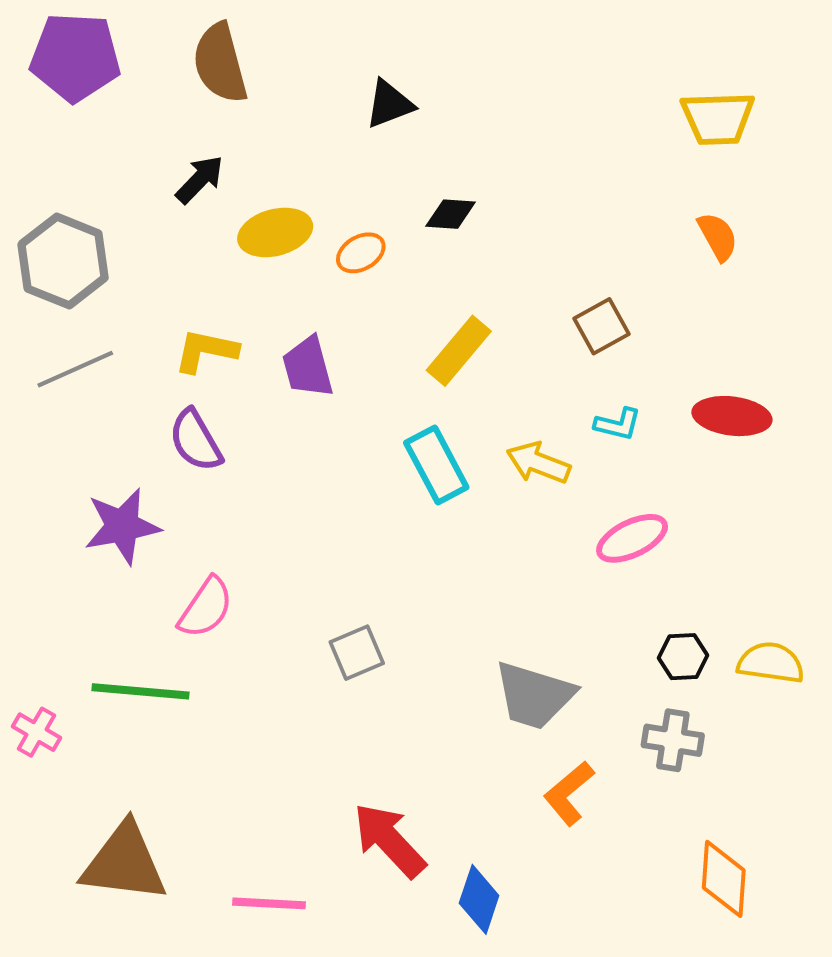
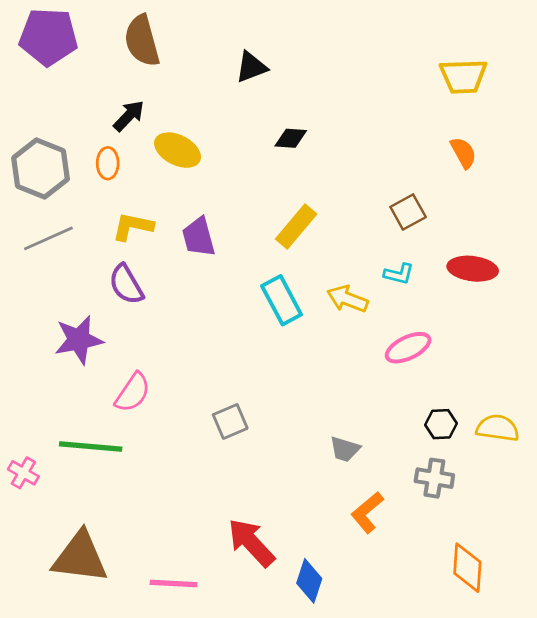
yellow ellipse: (275, 232) -> (178, 150), turned 42
orange ellipse: (361, 253) -> (108, 163), moved, turned -60
brown square: (601, 326) -> (408, 212), moved
gray trapezoid: (534, 695) -> (345, 449), size x0.6

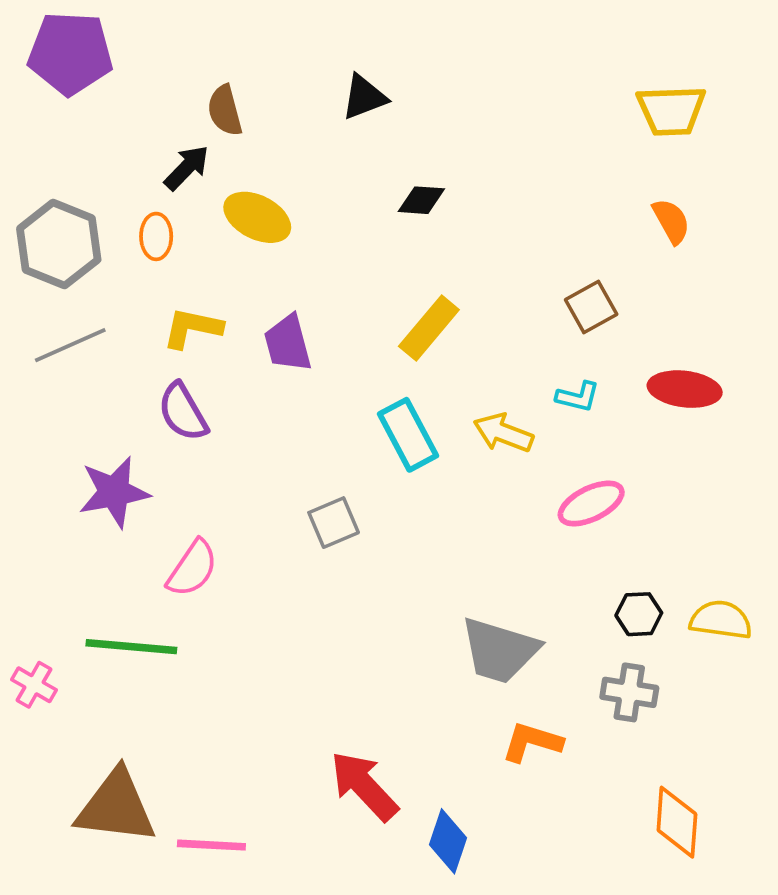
brown semicircle: (142, 41) -> (225, 110), moved, size x0.7
gray square: (230, 421) -> (334, 523), moved
gray trapezoid: (345, 449) -> (500, 650), size x1.8
orange L-shape: (367, 512) -> (532, 742), turned 57
pink line: (174, 583) -> (211, 845), moved

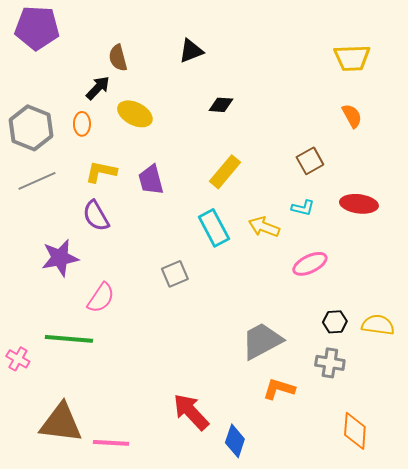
gray trapezoid: (500, 650) -> (262, 341), turned 135

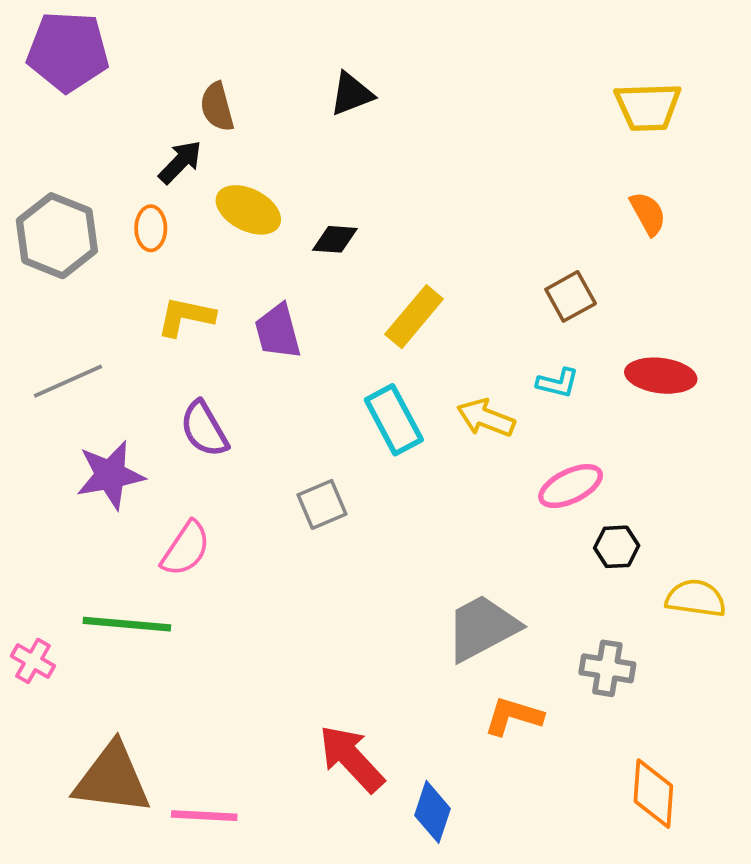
black diamond: (221, 105) -> (335, 239), moved
gray line: (37, 181) -> (68, 381), moved
purple semicircle: (96, 216) -> (204, 429), moved
black hexagon: (335, 322) -> (617, 547), moved

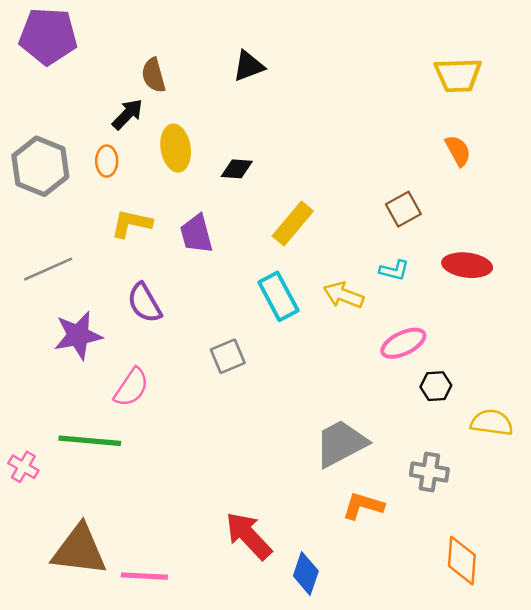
yellow ellipse: (248, 210) -> (176, 148), turned 54

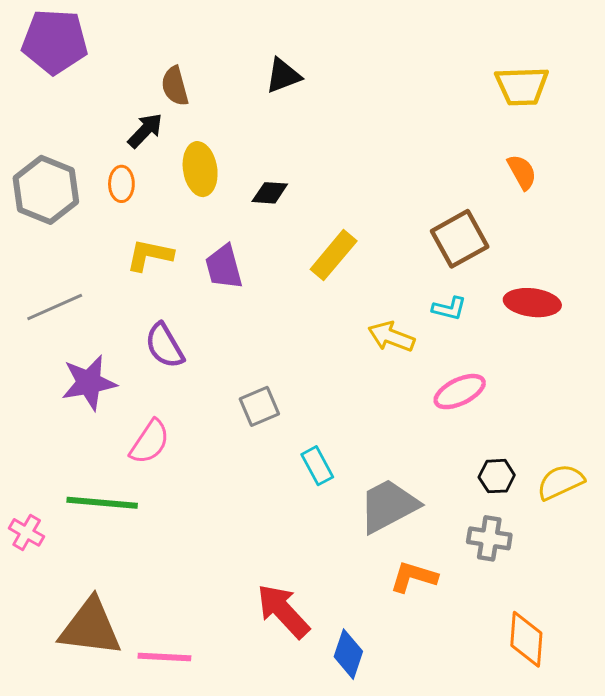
brown square: (403, 209) -> (460, 239), size x1.4
cyan rectangle: (278, 296) -> (317, 466), moved, size x0.7
black hexagon: (436, 386) -> (497, 476), moved
yellow semicircle: (492, 423) -> (560, 482), turned -33

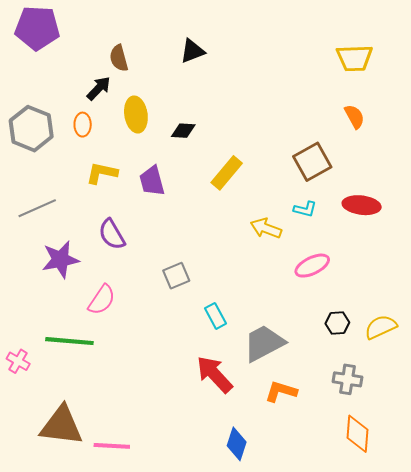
gray cross: (489, 538) -> (347, 379), moved
red arrow: (283, 611) -> (215, 374), moved

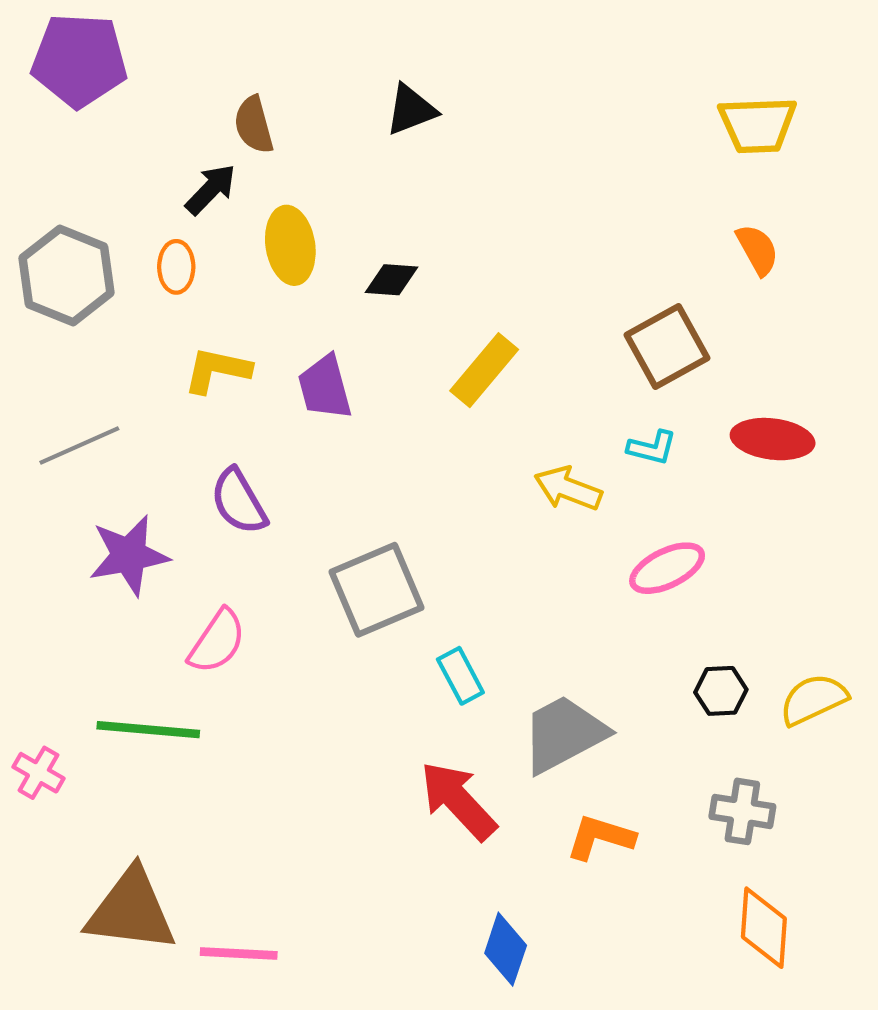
gray square: (176, 276) -> (376, 590), size x1.6

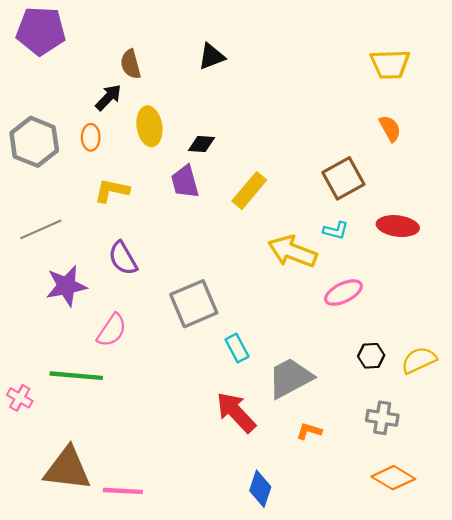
purple trapezoid: (325, 387) -> (185, 182), moved
yellow arrow: (568, 489) -> (292, 252), size x1.4
orange L-shape: (600, 837) -> (309, 431), size x0.7
orange diamond: (764, 928) -> (393, 478), turned -63

